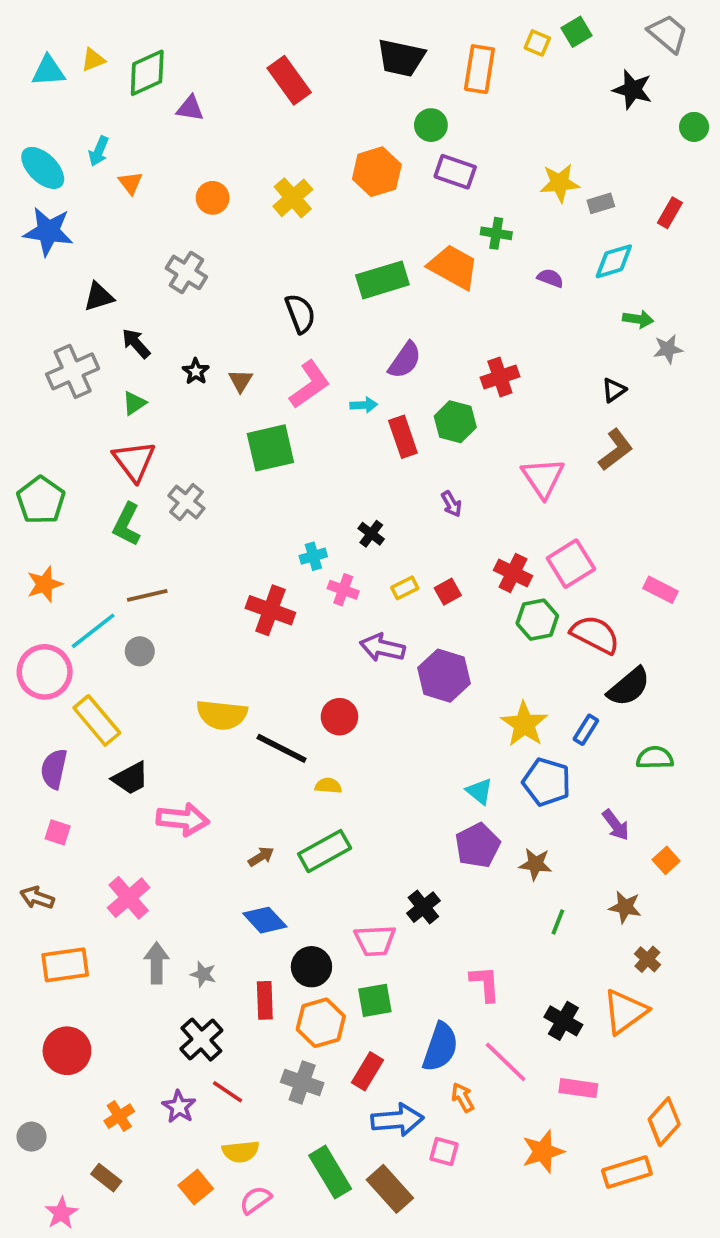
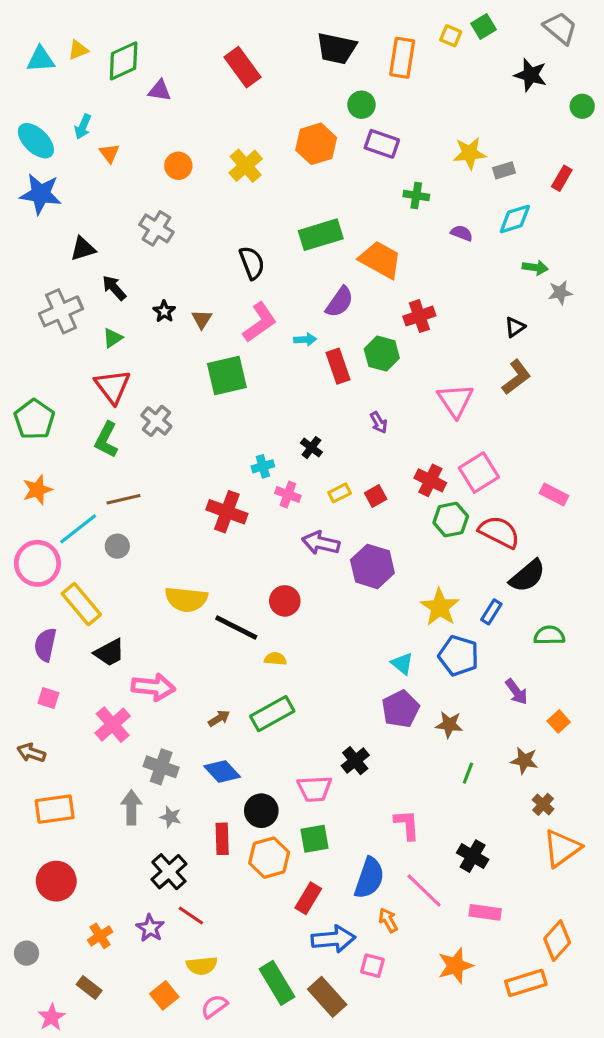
orange trapezoid: (453, 267) -> (380, 260), moved
pink cross: (129, 898) -> (113, 725), moved
orange triangle: (625, 1012) -> (562, 848), moved
gray cross: (302, 1082) -> (161, 767), moved

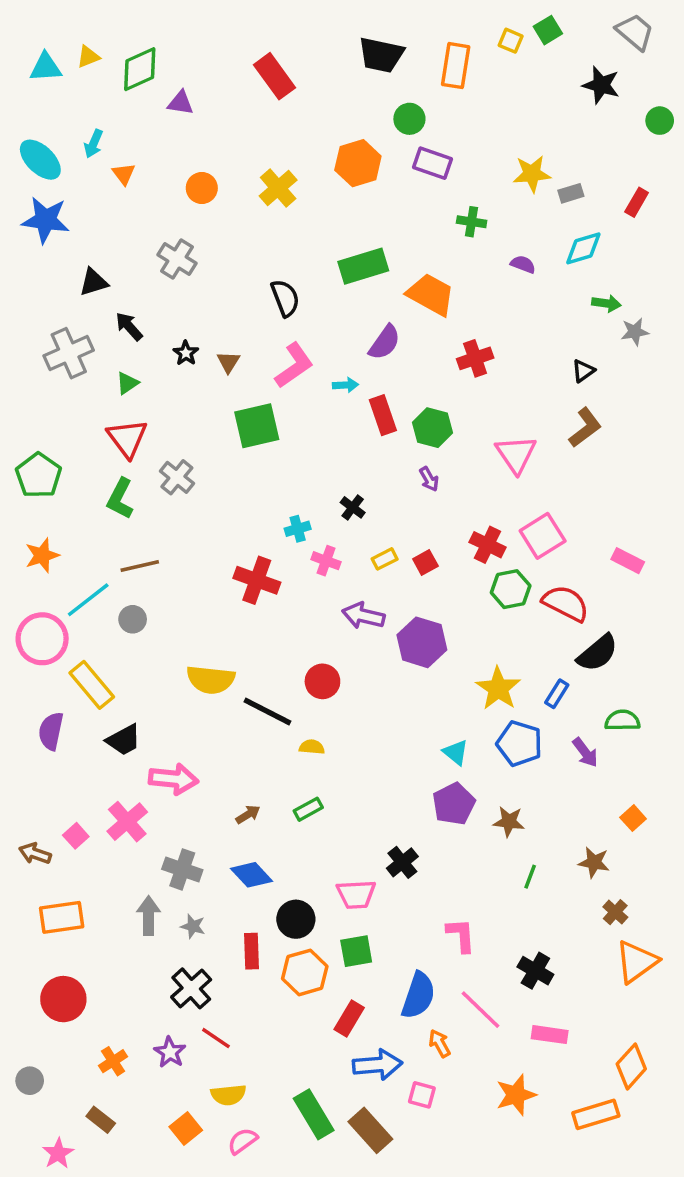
green hexagon: (382, 354) -> (433, 428), moved
purple arrow: (516, 692) -> (585, 752), moved
pink square: (48, 698) -> (76, 836), moved, turned 30
green rectangle: (272, 714) -> (308, 809), size x0.6

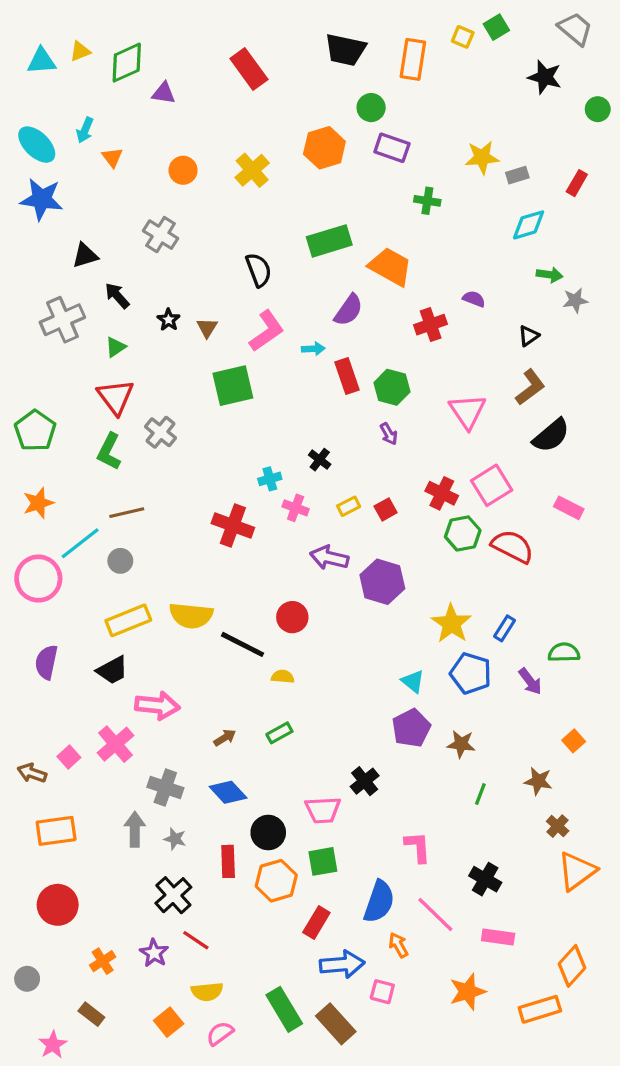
purple semicircle: (523, 264) -> (474, 299), moved
black semicircle: (598, 653) -> (551, 435), moved
yellow rectangle: (92, 685) -> (128, 620), moved, turned -72

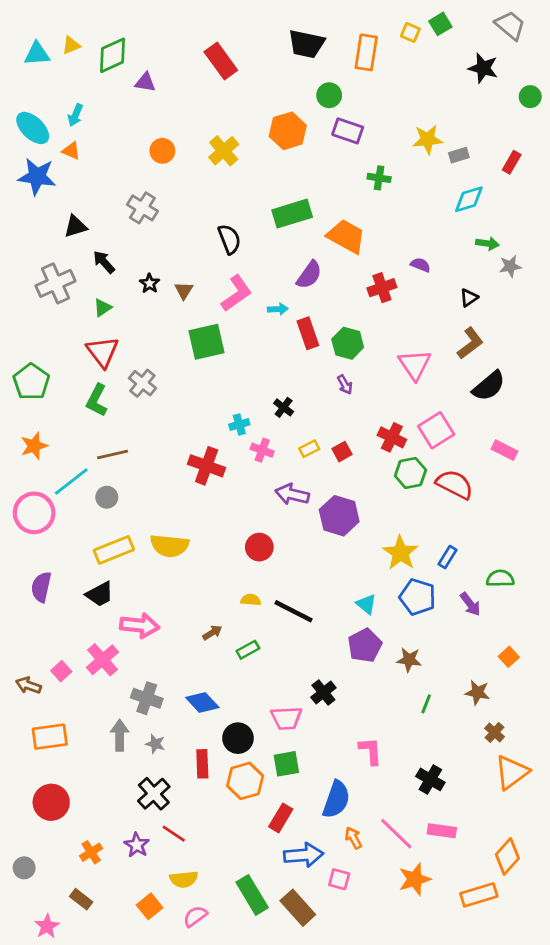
orange triangle: (112, 157) -> (71, 151), moved, turned -30
black line: (242, 644) -> (294, 611), moved
brown arrow: (225, 738) -> (212, 633), moved
pink line: (435, 914) -> (396, 834), moved

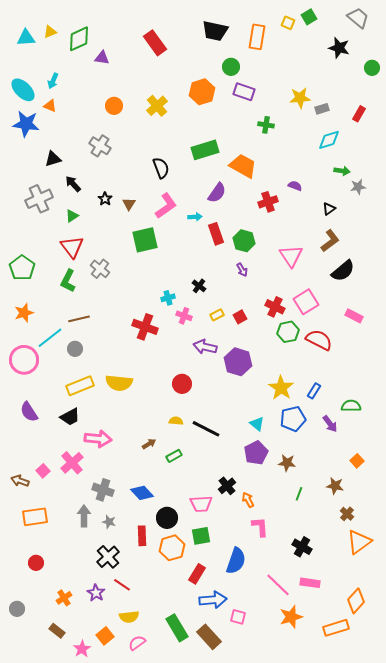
purple semicircle: (41, 587) -> (29, 412), turned -45
blue pentagon: (418, 597) -> (293, 419), turned -30
red circle: (51, 802) -> (36, 563), size x0.6
orange arrow: (353, 838) -> (248, 500), moved
pink star: (47, 926) -> (82, 649), moved

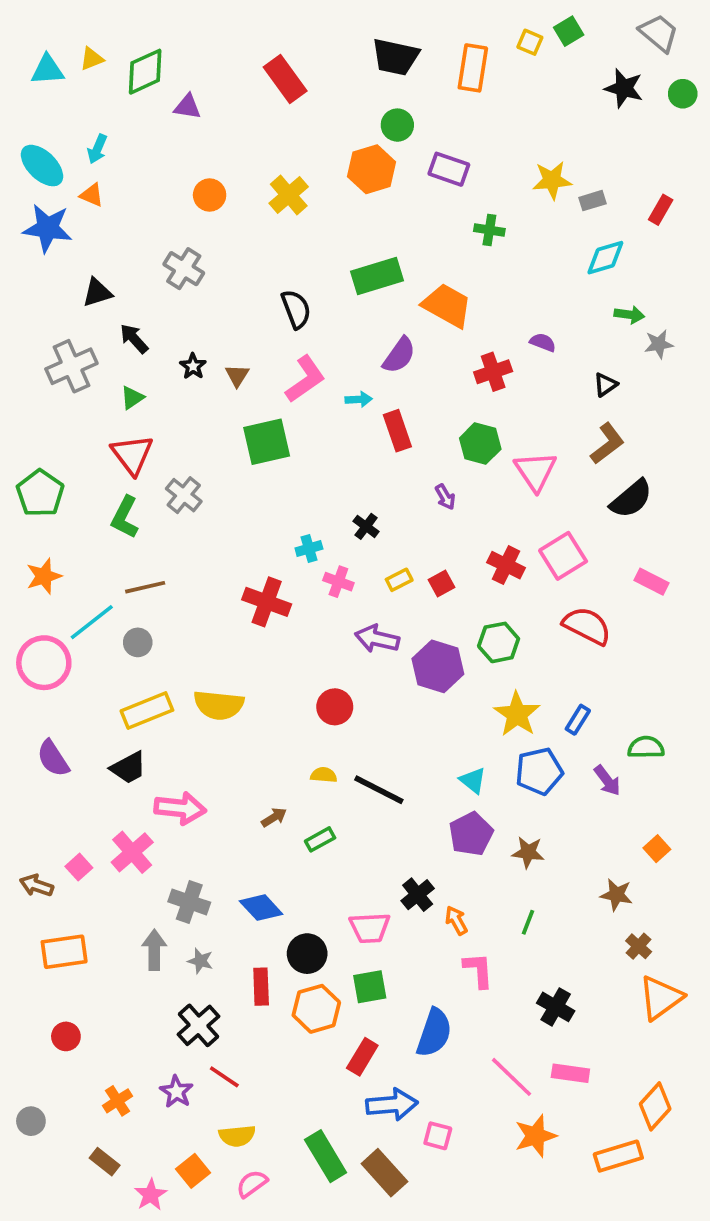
green circle: (231, 67) -> (397, 125), moved
green circle: (372, 68) -> (683, 94), moved
green hexagon: (244, 241) -> (480, 444), moved
green hexagon: (288, 332) -> (499, 642), moved
green line: (299, 494) -> (528, 922), moved

